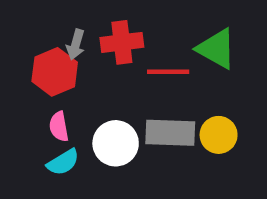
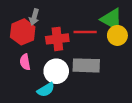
red cross: (122, 42) -> (57, 39), moved
yellow circle: (219, 135) -> (117, 35), moved
cyan semicircle: (63, 162) -> (46, 90), moved

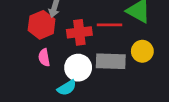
yellow circle: (117, 35) -> (142, 51), moved

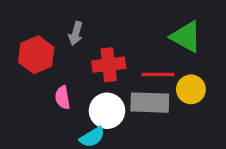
red hexagon: (42, 25) -> (36, 55), moved
red line: (110, 25) -> (158, 75), moved

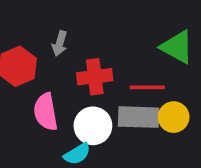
yellow circle: (191, 89) -> (174, 117), moved
pink semicircle: (63, 98) -> (46, 112), size x1.5

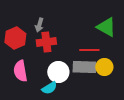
red cross: (95, 77) -> (46, 42), moved
pink semicircle: (46, 112) -> (20, 71), moved

